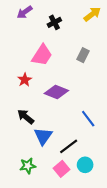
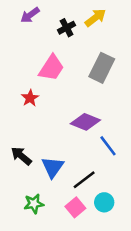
yellow arrow: (92, 14) -> (95, 18), moved
gray rectangle: (83, 55) -> (102, 68), size x1.6
purple diamond: (56, 92) -> (85, 122), moved
black arrow: (26, 117) -> (21, 156), moved

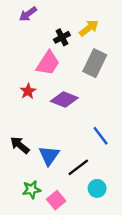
yellow arrow: (95, 18) -> (89, 28), moved
black cross: (67, 28) -> (62, 37), moved
purple diamond: (85, 122) -> (64, 99), moved
pink square: (75, 207) -> (56, 200), moved

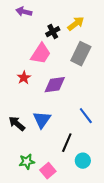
purple arrow: (28, 14) -> (24, 12), turned 49
purple diamond: (64, 99) -> (55, 85), turned -30
blue triangle: (49, 156) -> (42, 120), moved
black line: (78, 167) -> (67, 143), turned -30

